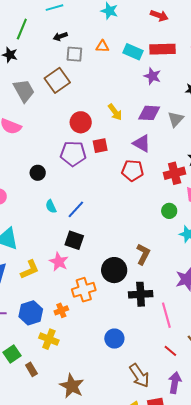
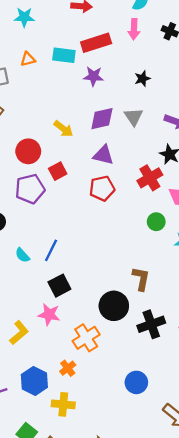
black square: (74, 240) -> (59, 286), turned -30

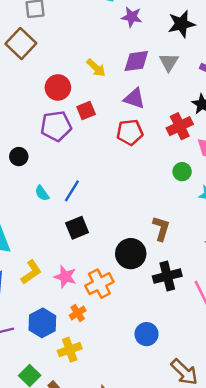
black star: (142, 79) -> (182, 24), size x1.6
pink star: (49, 315) -> (65, 277), moved
yellow cross: (63, 404) -> (70, 350), turned -30

